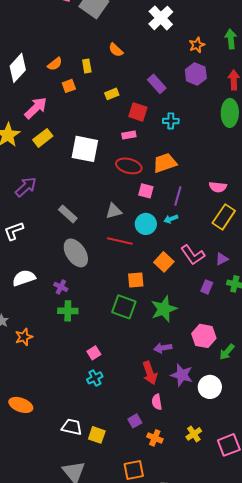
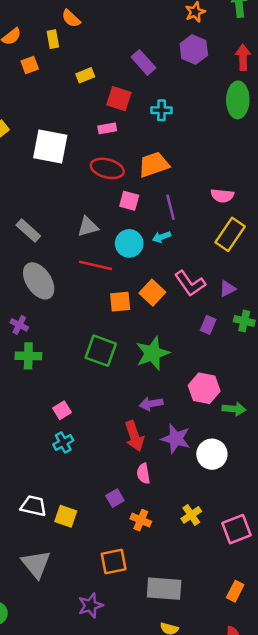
orange semicircle: (116, 50) -> (71, 18), moved
purple line: (178, 196) -> (171, 207), turned -30
orange square: (136, 280) -> (120, 302), moved
green arrow: (227, 352) -> (234, 409), turned -126

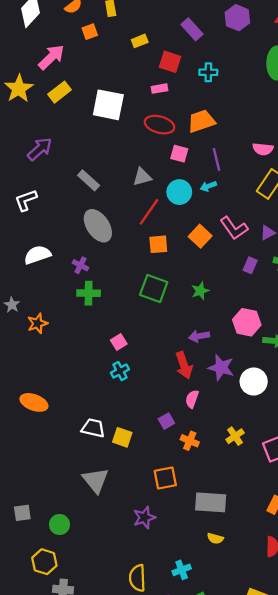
red line: (96, 265) -> (149, 212), turned -68
orange square: (120, 302) -> (158, 244), moved
green star: (152, 353) -> (200, 291), size x0.6
pink semicircle: (143, 474) -> (192, 399), turned 30

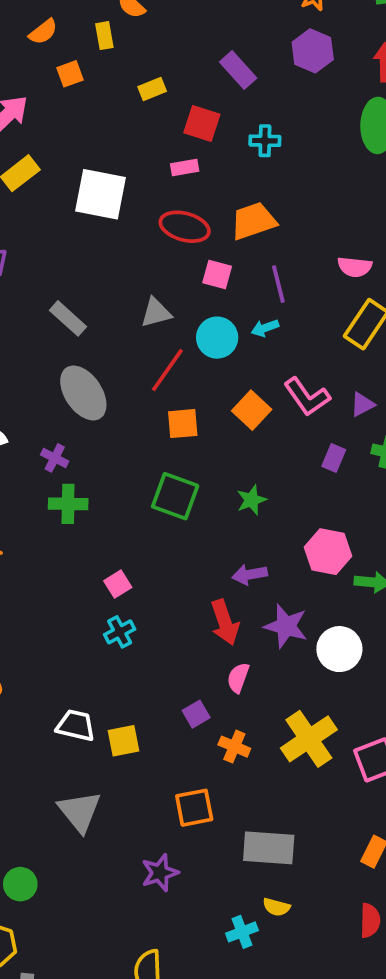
yellow cross: (235, 436) -> (309, 739), size x1.8
yellow square: (122, 437) -> (123, 741), turned -30
cyan cross: (182, 570) -> (242, 932), moved

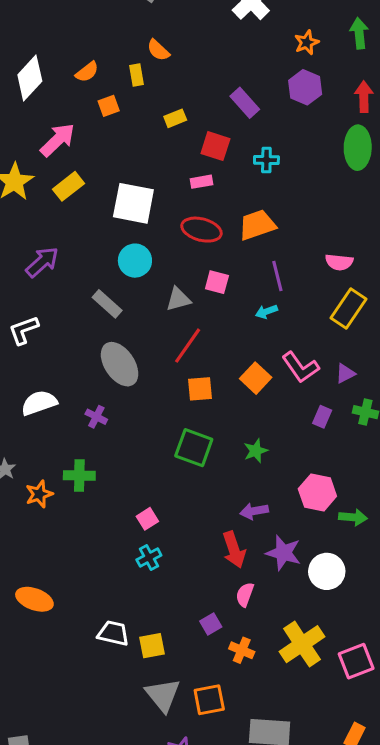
pink square: (217, 274) -> (217, 282), moved
cyan circle: (217, 338) -> (135, 261), moved
green cross: (68, 504) -> (79, 475), moved
gray triangle: (80, 812) -> (163, 695), moved

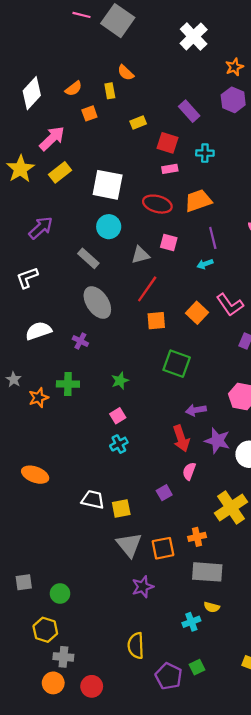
pink rectangle: (201, 182) -> (170, 169), moved
green square: (194, 448) -> (177, 364), moved
green star: (256, 451) -> (120, 381), moved
orange cross: (242, 650) -> (197, 537), moved, turned -36

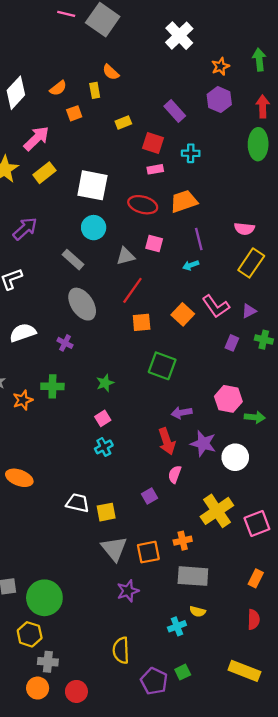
green circle: (60, 593) -> (44, 598), size x1.8

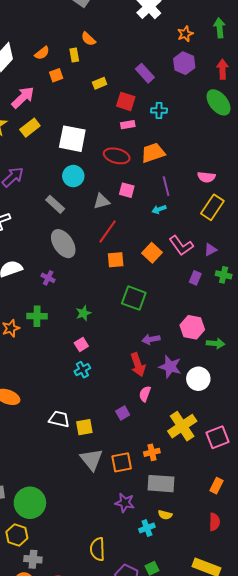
green ellipse: (258, 144) -> (218, 102), turned -40
purple star: (128, 591) -> (125, 503), moved, turned 30

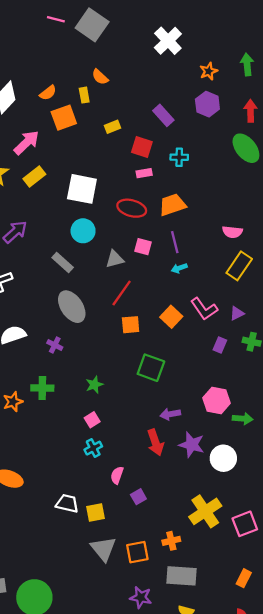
orange square: (56, 75) -> (64, 118), size x1.6
purple line: (166, 186) -> (175, 242), moved
pink semicircle: (145, 394) -> (117, 475), moved

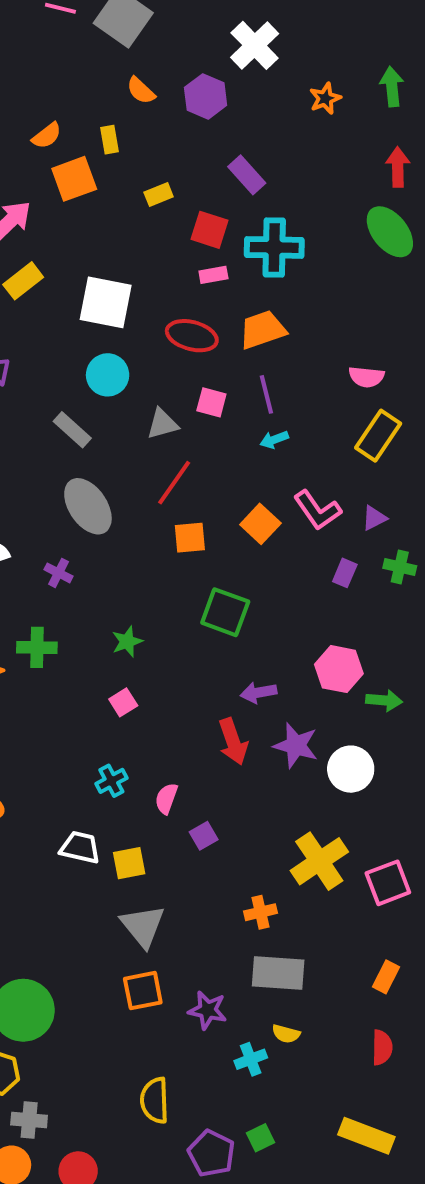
orange semicircle: (100, 77) -> (141, 91), moved
purple hexagon: (207, 104) -> (206, 96), moved
cyan cross: (179, 157) -> (274, 247), size x1.8
cyan cross: (93, 448) -> (111, 781), moved
orange square: (137, 552) -> (143, 991), moved

